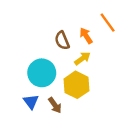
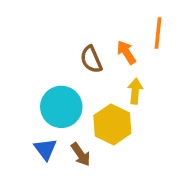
orange line: (108, 23) -> (158, 33), turned 42
yellow arrow: (82, 58) -> (135, 91), moved, turned -49

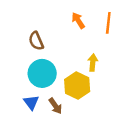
orange arrow: (126, 52) -> (78, 20), moved
brown semicircle: (91, 59) -> (36, 41), moved

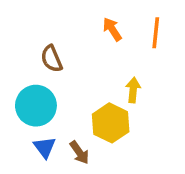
cyan circle: (42, 73) -> (36, 106), moved

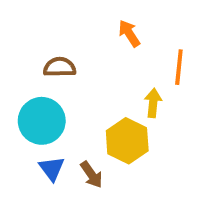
orange line: (156, 33) -> (179, 67), moved
brown semicircle: (52, 59) -> (60, 67), turned 112

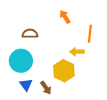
yellow arrow: (153, 103) -> (77, 52), turned -96

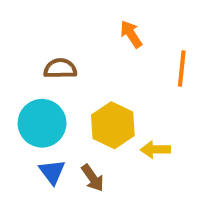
yellow arrow: (77, 52) -> (155, 150), moved
yellow hexagon: (64, 71) -> (113, 125), moved

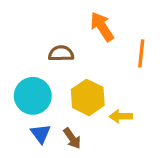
orange arrow: (131, 34) -> (102, 27), size x1.4
brown semicircle: (60, 69) -> (61, 53), moved

